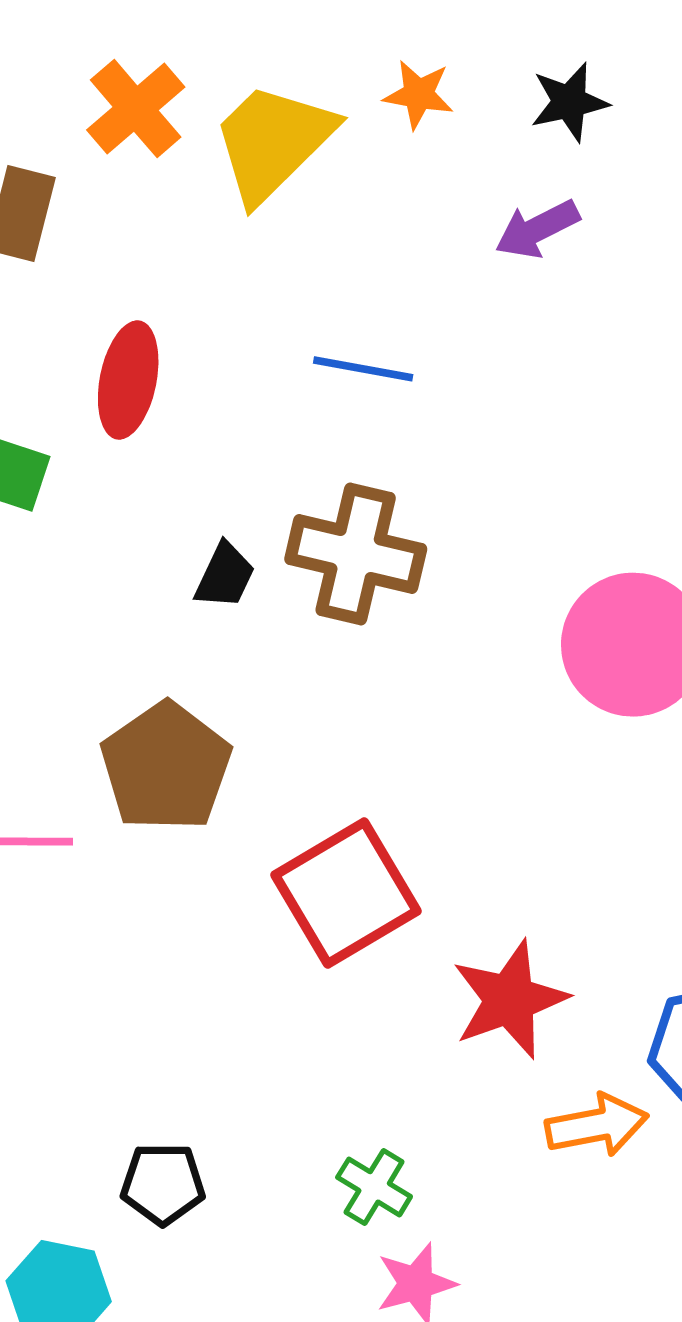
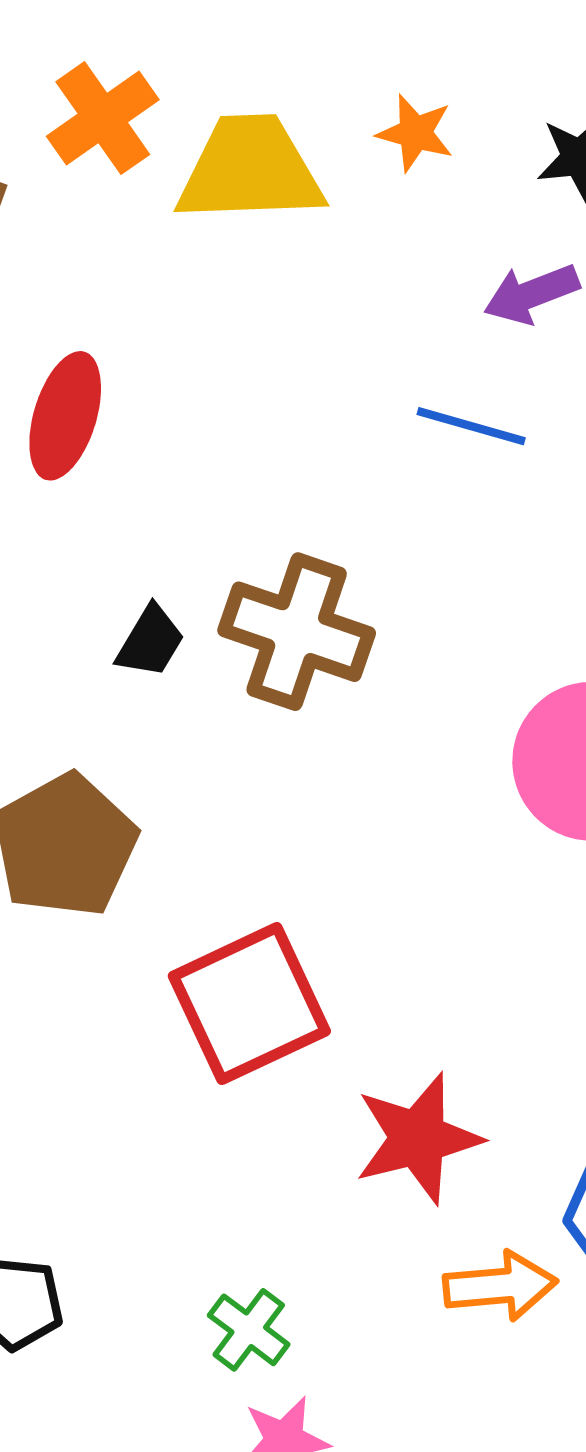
yellow trapezoid: (273, 142) -> (250, 170), turned 37
blue line: (363, 369) -> (471, 426), moved

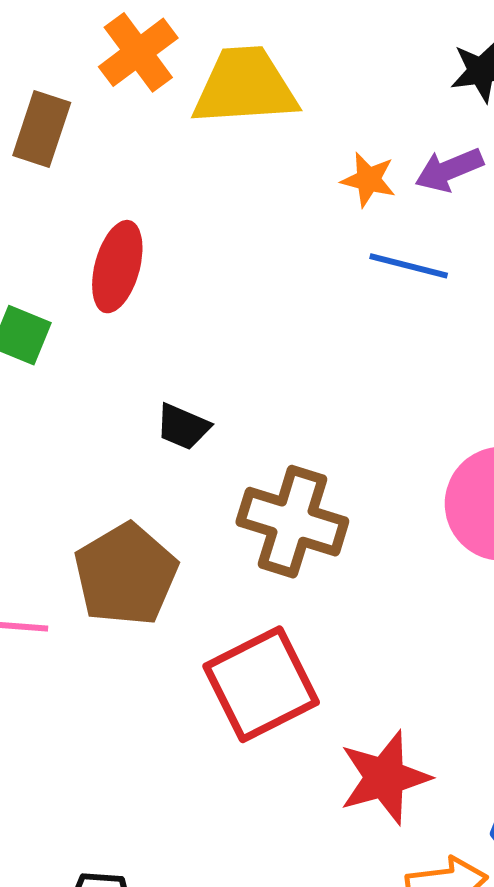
orange star: (415, 133) -> (368, 180), moved
brown cross: (297, 632) -> (292, 522), moved
black trapezoid: (150, 641) -> (183, 427), turned 84

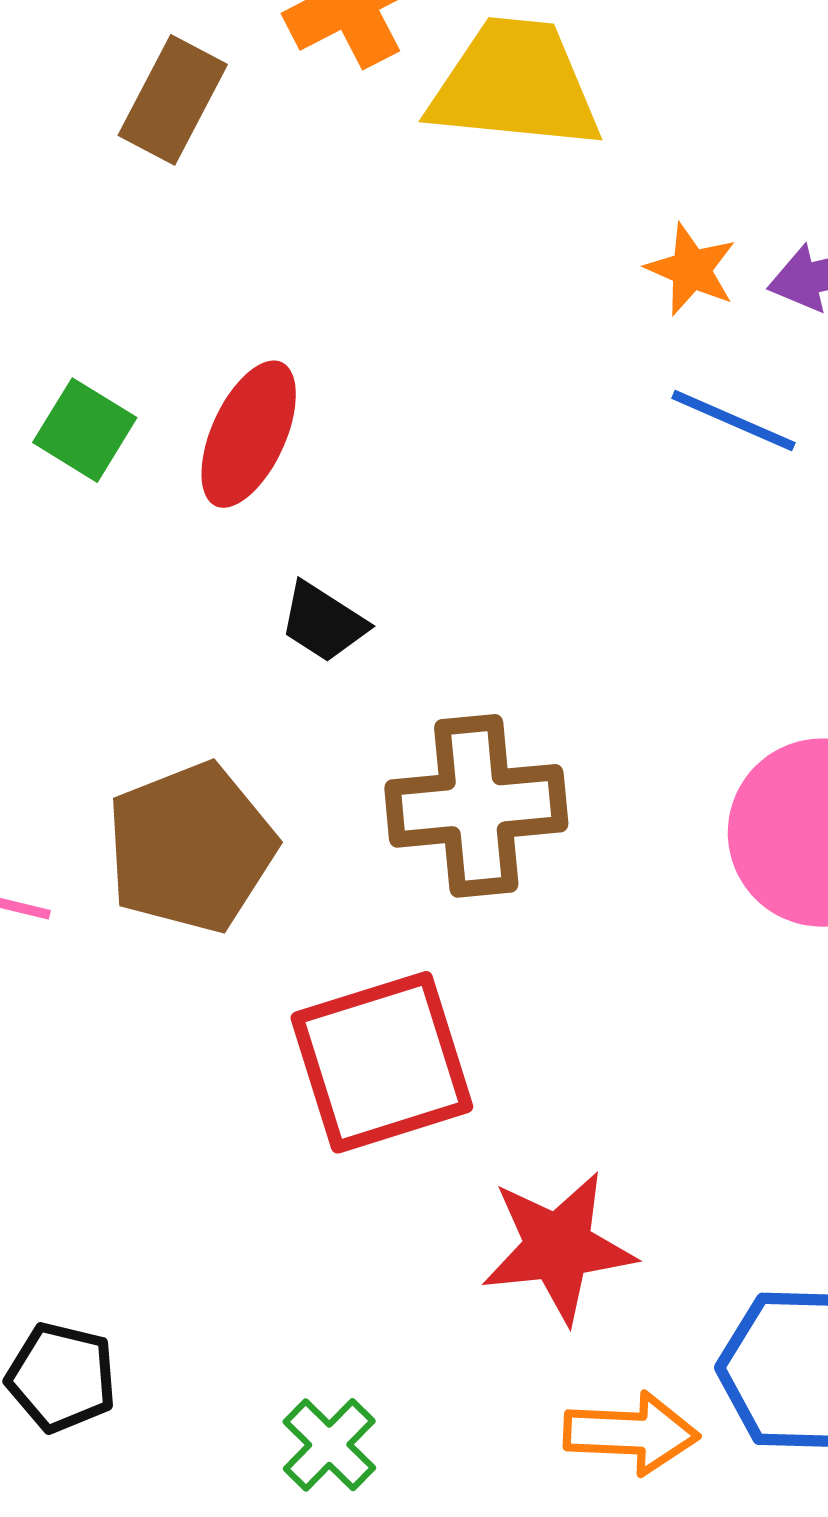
red ellipse: (117, 267) -> (249, 434), moved
brown cross: (292, 522) -> (476, 806), turned -32

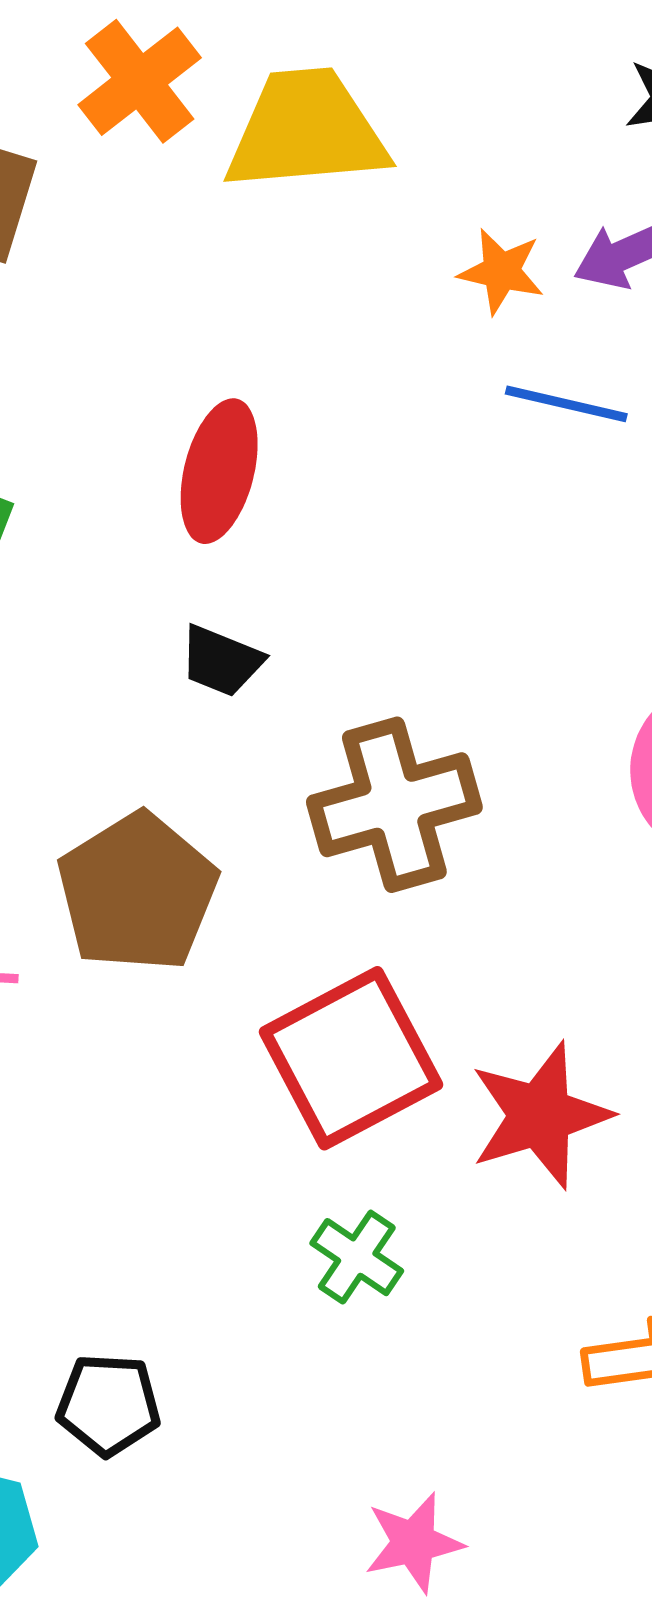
red ellipse: (249, 434) -> (219, 471), moved
red star: (558, 1247) -> (540, 1115), moved
green cross: (329, 1445) -> (357, 1257), moved

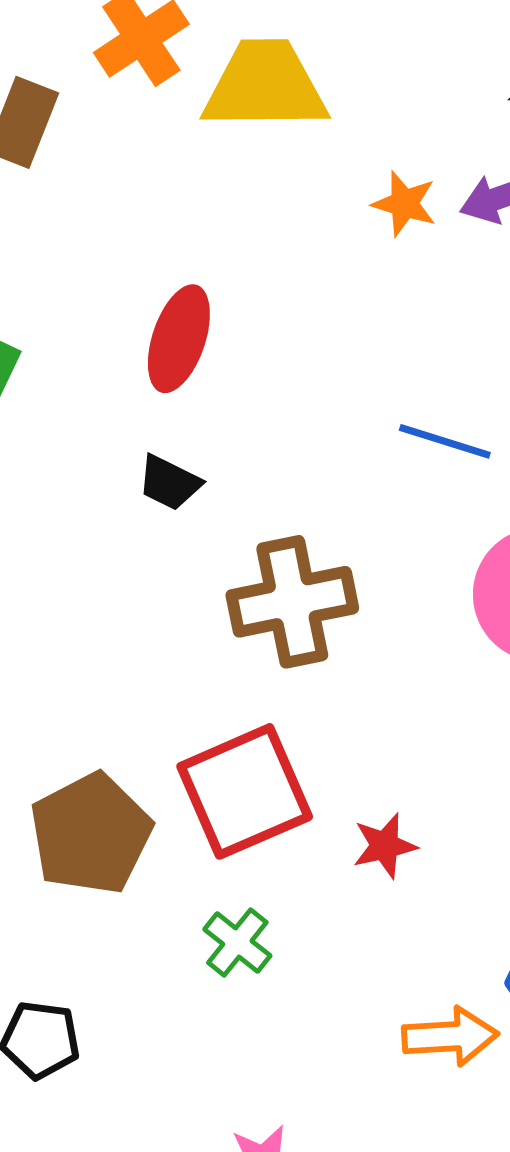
blue line: (566, 404) -> (445, 441), moved
brown pentagon: (137, 892) -> (91, 834), moved
red star: (540, 1115) -> (385, 846), size x0.6

